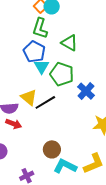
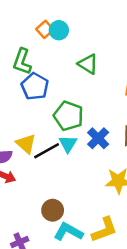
green L-shape: (40, 28) -> (22, 61), moved
green triangle: (69, 43) -> (88, 64), moved
cyan triangle: (42, 67) -> (68, 144), moved

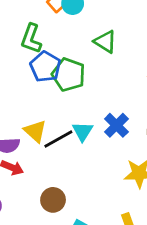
green pentagon: (68, 116) -> (69, 75), moved
brown circle: (53, 210) -> (53, 200), moved

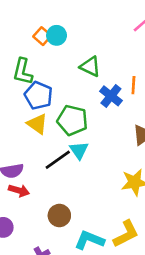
green pentagon: (69, 75) -> (72, 120), moved
blue cross: (116, 125) -> (111, 96), moved
yellow triangle: (35, 131) -> (37, 124), moved

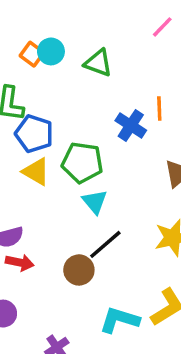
green triangle: (90, 67) -> (98, 63), moved
black line: (58, 160) -> (105, 244), moved
brown circle: (59, 216) -> (79, 270), moved

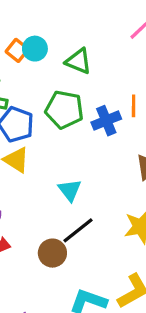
blue cross: (131, 125) -> (106, 121), turned 32
green pentagon: (82, 162) -> (64, 110), moved

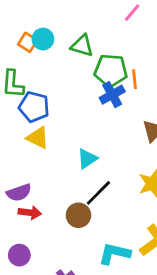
green pentagon: (64, 110) -> (111, 71), moved
cyan triangle: (70, 190) -> (87, 159), turned 40

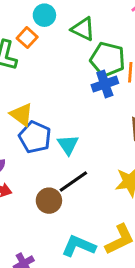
orange square: (28, 42) -> (27, 38), moved
blue pentagon: (34, 107) -> (35, 137), moved
cyan triangle: (87, 159) -> (68, 145), turned -40

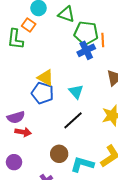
yellow triangle: (22, 115) -> (46, 78), moved
cyan triangle: (68, 145) -> (76, 92), moved
brown circle: (49, 201) -> (59, 154), moved

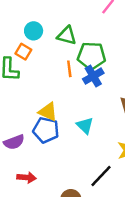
orange line: (103, 40) -> (69, 69), moved
purple semicircle: (16, 117) -> (14, 142), moved
black line: (73, 120) -> (101, 176), moved

